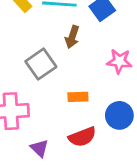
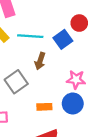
blue circle: (119, 115) -> (73, 104), moved

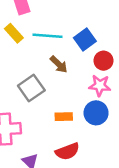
red circle: (79, 23) -> (103, 61), moved
brown arrow: (40, 61) -> (59, 64), turned -63

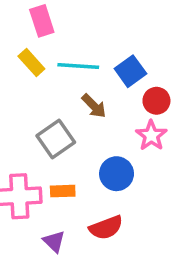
pink star: (100, 85) -> (151, 135), turned 30
blue circle: (96, 113) -> (117, 174), moved
orange rectangle: (64, 117) -> (63, 191), moved

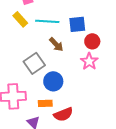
blue square: (130, 71) -> (77, 24), turned 30
blue circle: (117, 174) -> (53, 81), moved
orange rectangle: (63, 191) -> (45, 103), moved

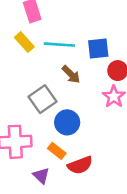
orange rectangle: (45, 103) -> (57, 151), turned 40

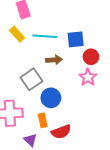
brown arrow: (71, 74) -> (54, 60), turned -49
orange rectangle: (57, 151) -> (43, 120), turned 40

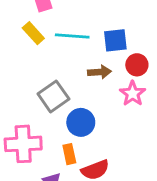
brown arrow: (54, 60) -> (100, 72), moved

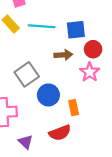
orange rectangle: (69, 154) -> (74, 108), moved

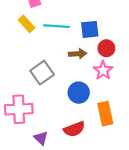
blue circle: (48, 95) -> (79, 93), moved
orange rectangle: (74, 108) -> (105, 114), moved, size x1.5

